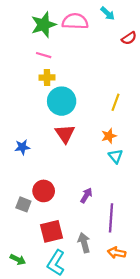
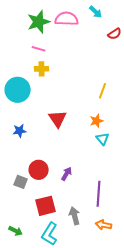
cyan circle: (62, 101) -> (18, 90), moved
purple arrow: (86, 195) -> (67, 174), moved

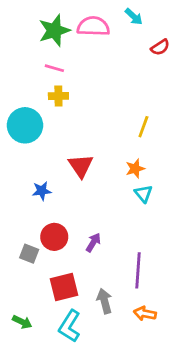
blue star: (20, 131) -> (42, 191), moved

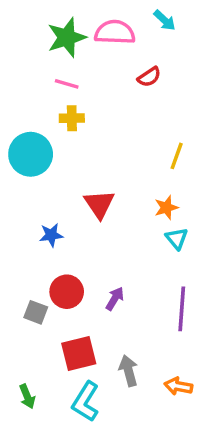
red semicircle: (160, 47) -> (149, 77), moved
purple line: (138, 270) -> (182, 309), moved
green arrow: (22, 322) -> (27, 396), turned 42

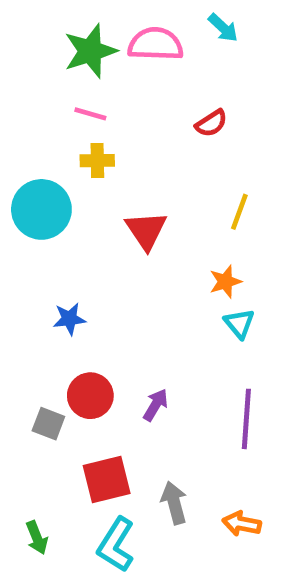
red semicircle: (149, 77) -> (211, 123), moved
red triangle: (99, 204) -> (146, 230), moved

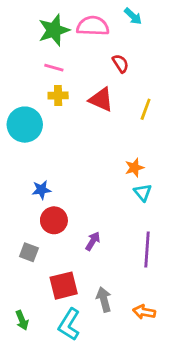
red semicircle: (211, 123) -> (121, 63), moved, turned -90
yellow line: (239, 212) -> (146, 109), moved
red triangle: (146, 230) -> (101, 100), moved, turned -32
red circle: (90, 396) -> (54, 220), moved

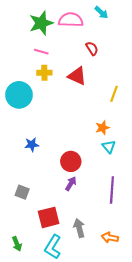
yellow line: (146, 109) -> (114, 94), moved
red circle: (54, 220) -> (71, 161), moved

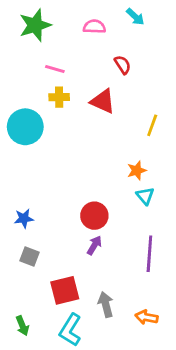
pink semicircle: (71, 20) -> (94, 27), size x0.7
green star: (41, 23) -> (35, 25), moved
blue star: (32, 145) -> (24, 218), moved

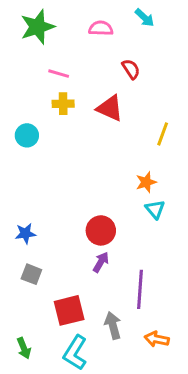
cyan circle: (25, 127) -> (27, 135), size x0.6
purple line: (149, 254) -> (140, 289), moved

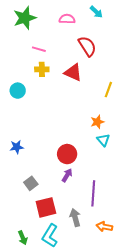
red semicircle: (131, 69) -> (87, 46), size x1.5
blue star: (25, 233) -> (17, 147), moved
gray square: (31, 274) -> (31, 183), moved, turned 32
green arrow: (24, 348) -> (23, 238), moved

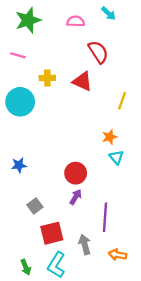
pink line: (39, 49) -> (18, 55), moved
cyan circle: (18, 91) -> (20, 102), size x1.6

